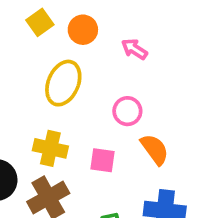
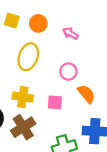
yellow square: (40, 22) -> (12, 21), turned -35

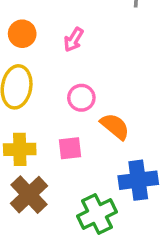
pink arrow: (70, 33) -> (74, 40), turned -77

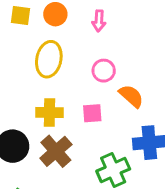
pink arrow: (74, 40) -> (99, 21), turned -30

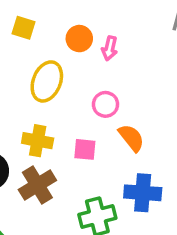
orange circle: (55, 14) -> (79, 39), moved

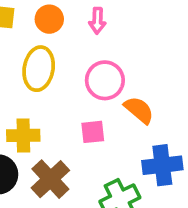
orange circle: (79, 39) -> (49, 19), moved
pink circle: (105, 104) -> (105, 80), size x1.4
yellow cross: (38, 141) -> (23, 135), moved

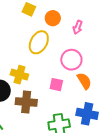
brown cross: (50, 179) -> (26, 102), turned 30

